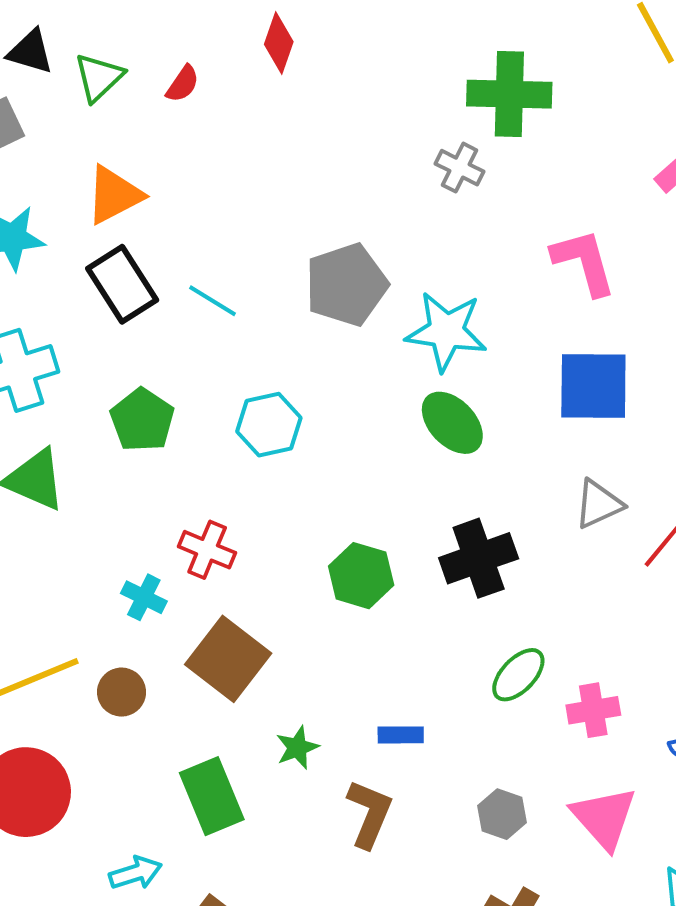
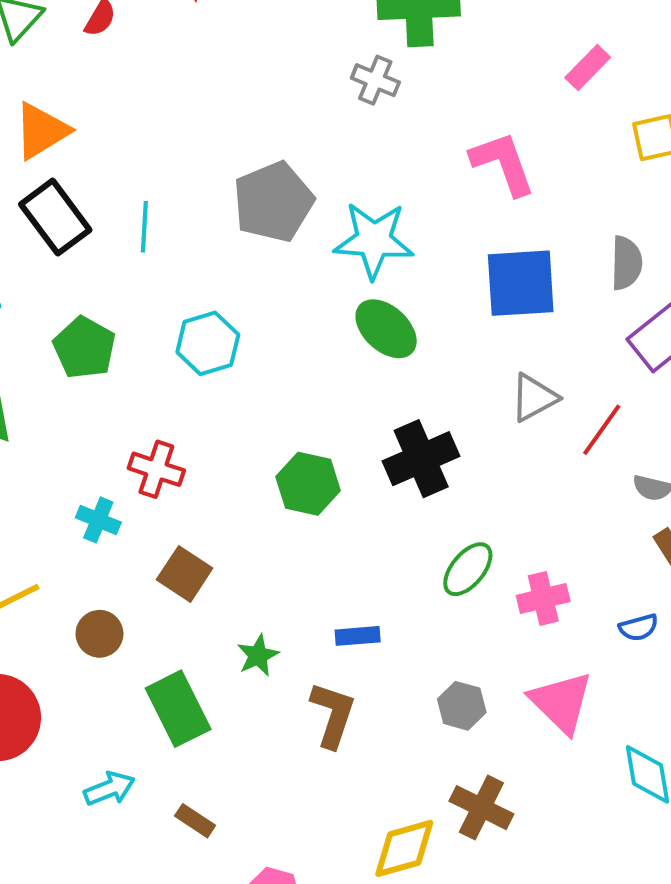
cyan line: (213, 301) -> (144, 227), turned 66
brown square: (228, 659) -> (185, 574), size x0.7
brown circle: (122, 692) -> (99, 634), moved

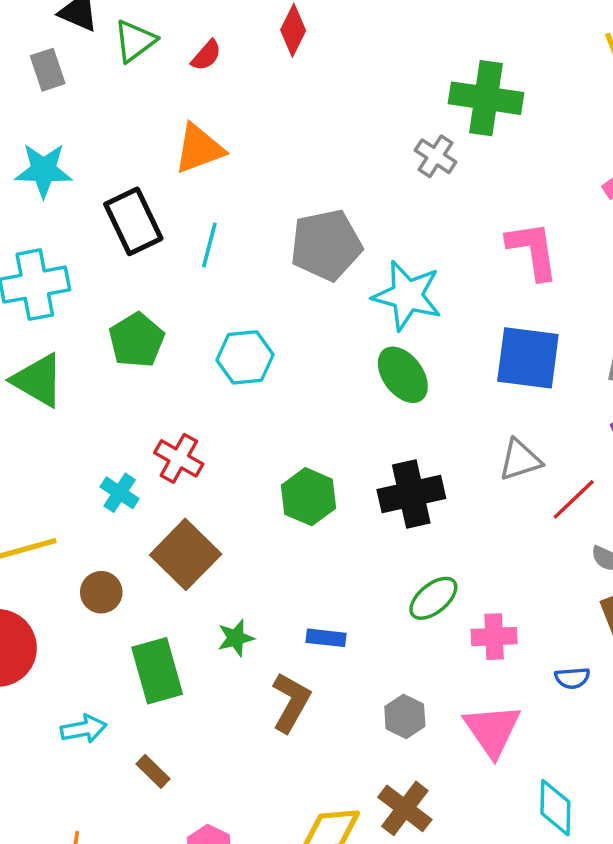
orange triangle: (41, 131) -> (199, 149), moved
brown square: (185, 574) -> (186, 554), size x1.4

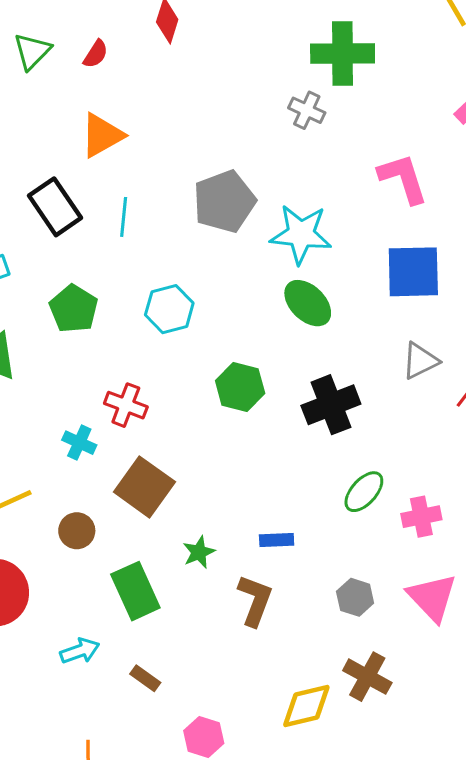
green hexagon: (309, 497) -> (240, 387), moved

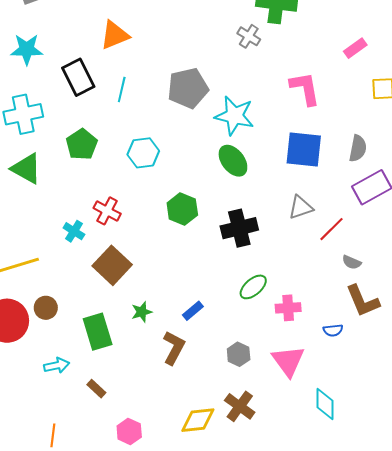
brown circle: (77, 531) -> (46, 308), moved
blue rectangle: (277, 540) -> (193, 311), turned -45

